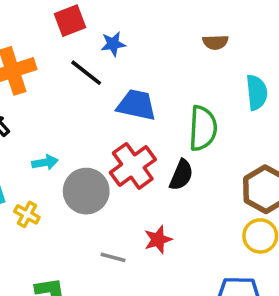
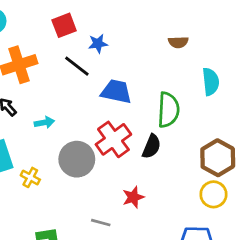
cyan arrow: (45, 162) -> (44, 123), moved
gray line: (113, 257) -> (101, 223), moved

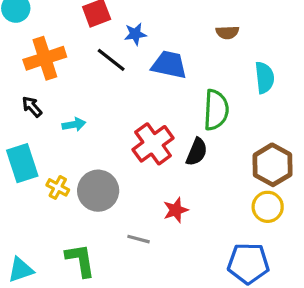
blue trapezoid: (116, 92) -> (169, 65), moved
gray circle: (77, 159) -> (98, 191), moved

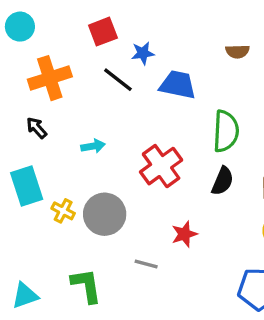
cyan arrow: (74, 124) -> (93, 146), moved
black semicircle: (197, 152) -> (223, 181), moved

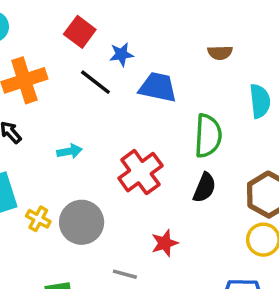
red square: (103, 32) -> (80, 32), turned -32

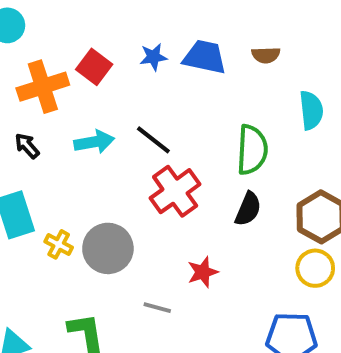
red square: (80, 32) -> (94, 67), moved
black line: (95, 82) -> (153, 140), moved
blue trapezoid: (158, 87) -> (205, 57), moved
cyan arrow: (69, 151) -> (94, 142), moved, size x1.4

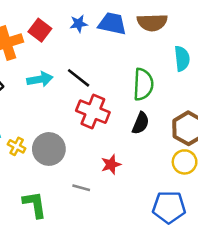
brown semicircle: (266, 55) -> (152, 22), size x1.6
red cross: (175, 191) -> (93, 112), turned -32

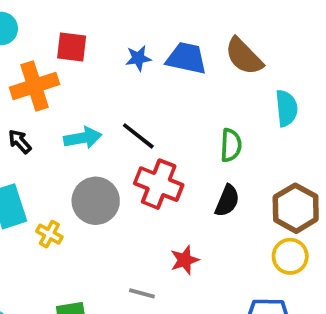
brown semicircle: (152, 22) -> (244, 56), turned 48
red square: (40, 30) -> (72, 47), moved, turned -30
green semicircle: (143, 84) -> (231, 145), size x0.7
gray circle: (49, 149) -> (96, 201), moved

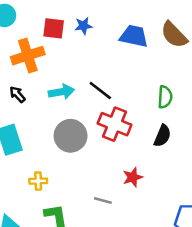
blue star: (138, 58) -> (83, 26), moved
yellow cross: (49, 234) -> (38, 181), moved, turned -30

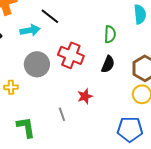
black line: (100, 90) -> (50, 16), moved
yellow cross: (38, 181) -> (11, 87), moved
gray line: (103, 200) -> (62, 114), turned 56

